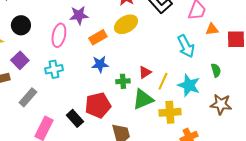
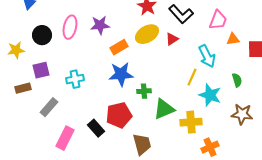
pink ellipse: (59, 35) -> (70, 27), moved
purple square: (20, 60) -> (41, 70), turned 30
blue star: (100, 64) -> (121, 74), size x1.4
red triangle: (145, 72) -> (172, 39), moved
yellow line: (163, 81) -> (192, 77), moved

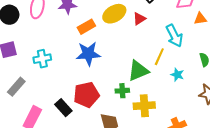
green cross: (144, 91) -> (122, 91), moved
cyan star: (210, 95) -> (177, 75), size x0.6
green triangle: (164, 109) -> (138, 71), moved
yellow cross: (191, 122) -> (144, 106), moved

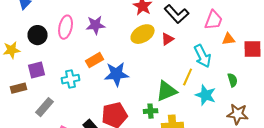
orange rectangle: (86, 27) -> (95, 60), moved
cyan star: (177, 75) -> (206, 95), size x1.5

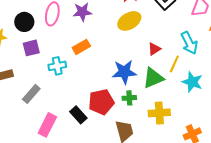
red triangle: (168, 39) -> (154, 49), moved
purple square: (37, 70) -> (31, 48), moved
blue star: (117, 74) -> (124, 72), moved
green cross: (151, 111) -> (129, 98), moved

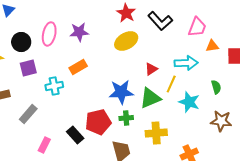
cyan arrow: (189, 43) -> (186, 63), turned -65
pink rectangle: (47, 125) -> (44, 145), size x0.7

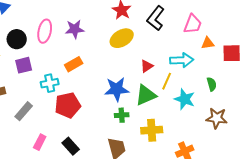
black L-shape: (160, 21) -> (156, 18), turned 80
red pentagon: (98, 122) -> (68, 105), moved
black rectangle: (75, 135) -> (71, 146), moved

